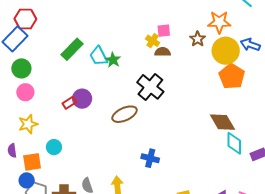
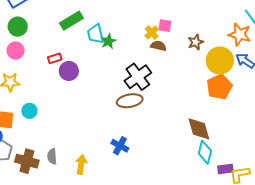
orange star: (219, 22) -> (240, 34), moved
red rectangle: (69, 103) -> (55, 58), moved
brown ellipse: (125, 114) -> (130, 101), moved

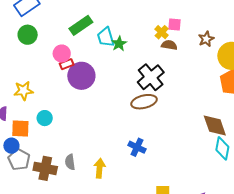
pink circle: (16, 51) -> (62, 54), moved
purple circle: (69, 71) -> (81, 76), size x1.4

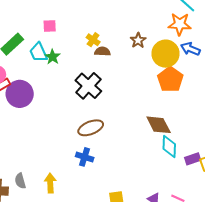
pink square: (175, 25) -> (50, 26), moved
brown ellipse: (144, 102) -> (91, 128), moved

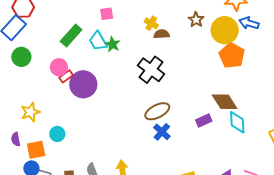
blue cross: (85, 157) -> (162, 132), moved, turned 30
purple rectangle: (193, 159) -> (204, 120), moved

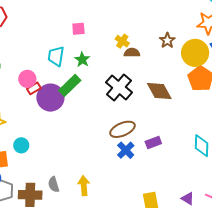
green rectangle: (71, 35) -> (70, 85), moved
cyan trapezoid: (98, 41) -> (56, 56), moved, turned 35
brown diamond: (225, 102) -> (159, 91), moved
purple rectangle: (204, 120) -> (153, 143), moved

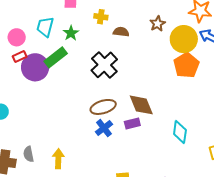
yellow cross: (122, 41) -> (101, 17), moved, turned -32
pink circle: (27, 79) -> (17, 37), moved
brown diamond: (159, 91) -> (141, 105), moved

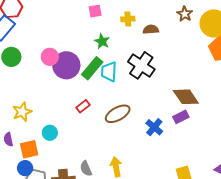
cyan trapezoid: (45, 27) -> (109, 72), moved
red rectangle: (20, 57) -> (83, 106), moved
purple circle: (35, 67) -> (66, 65), moved
brown ellipse: (103, 107) -> (118, 114), moved

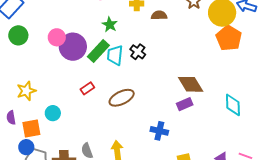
black cross: (141, 65) -> (138, 52), moved, size x0.6
blue cross: (154, 127) -> (159, 131), moved, turned -30

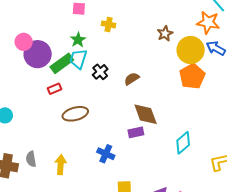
brown semicircle: (159, 15) -> (132, 79), moved, turned -42
cyan trapezoid: (115, 55) -> (78, 59), moved
red rectangle: (87, 88) -> (54, 89), moved
cyan diamond: (233, 105) -> (183, 143), turned 40

